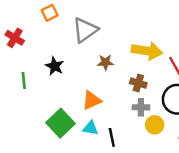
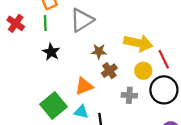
green line: (24, 80) -> (45, 23), moved
brown cross: (138, 83) -> (109, 71), moved, turned 35
yellow circle: (155, 125) -> (143, 71), moved

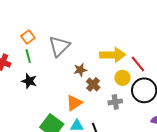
black star: (51, 52) -> (29, 81), moved

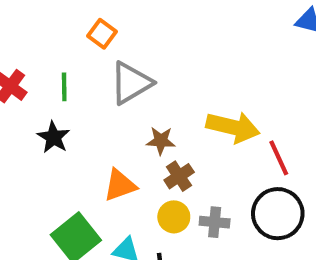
orange square: (28, 37) -> (102, 34), moved, turned -32
yellow circle: (122, 78) -> (174, 217), moved
orange triangle: (74, 103) -> (120, 185), moved

